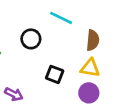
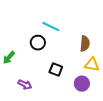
cyan line: (61, 18) -> (51, 27), moved
yellow triangle: (90, 68) -> (92, 65), moved

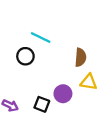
black square: (56, 70) -> (42, 104), moved
purple circle: (82, 84) -> (63, 94), moved

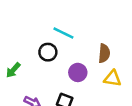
purple circle: (63, 94) -> (78, 72), moved

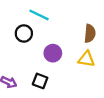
brown semicircle: (104, 53) -> (90, 33), moved

